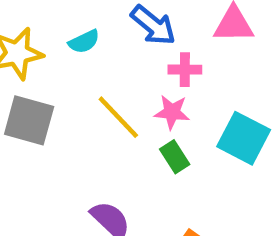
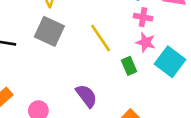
pink star: (172, 112) -> (146, 42), moved

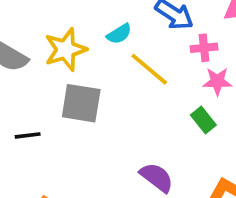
yellow line: (101, 38) -> (149, 69), moved

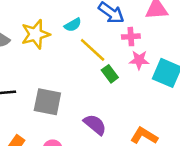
gray square: (81, 103) -> (47, 102), moved
green rectangle: (203, 120) -> (110, 74), moved

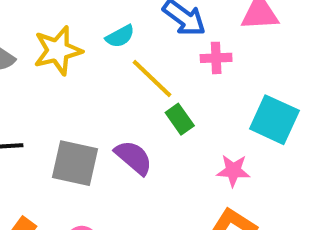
pink star: (139, 60) -> (233, 171), moved
purple semicircle: (95, 125) -> (134, 158), moved

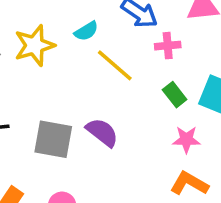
green rectangle: (180, 119) -> (175, 95), moved

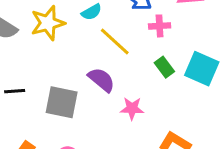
purple semicircle: (102, 132) -> (101, 80), moved
pink star: (186, 139) -> (132, 108), moved

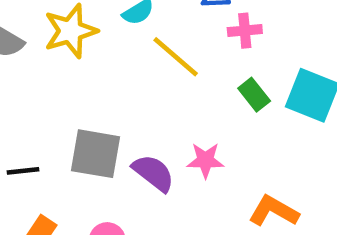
purple semicircle: (101, 80) -> (153, 173), moved
black line: (15, 91) -> (23, 171), moved

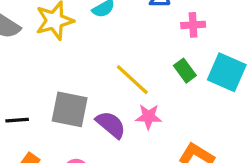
pink cross: (245, 31) -> (193, 25), moved
yellow line: (176, 57) -> (132, 80), moved

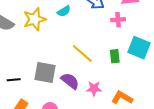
green rectangle: (185, 71) -> (115, 56), moved, turned 32
pink star: (148, 117) -> (94, 89), moved

